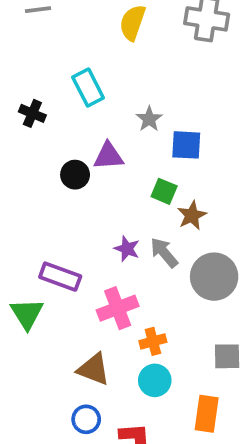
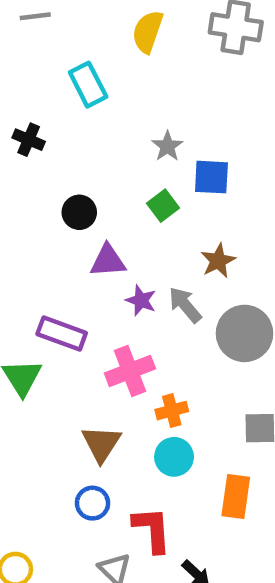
cyan rectangle: (88, 88) -> (88, 85), moved
purple triangle: (108, 156) -> (108, 261), moved
green square: (164, 191) -> (163, 206), moved, turned 30
brown triangle: (94, 369) -> (101, 444), turned 42

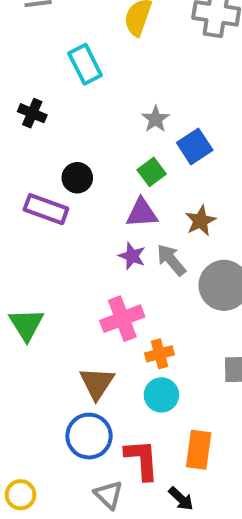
blue square: (211, 177) -> (195, 146), turned -36
purple triangle: (108, 261) -> (142, 213), moved
purple rectangle: (62, 333) -> (46, 209), moved
orange rectangle: (236, 496) -> (199, 450), moved
blue circle: (92, 503) -> (89, 436), size x1.5

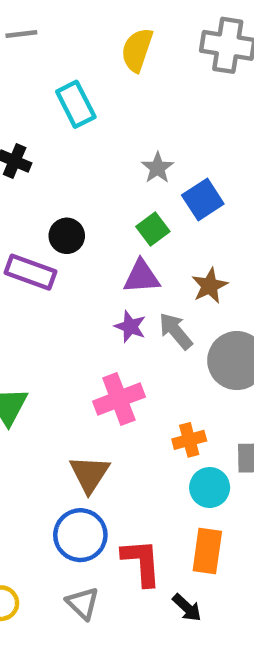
orange cross: (159, 354) -> (189, 440), moved
cyan circle: (161, 395) -> (210, 488), moved
gray triangle: (109, 495) -> (83, 603), moved

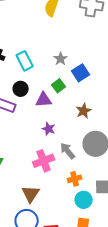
cyan rectangle: (76, 104) -> (25, 61), moved
purple triangle: (142, 277) -> (44, 100), moved
gray arrow: (176, 331) -> (68, 151), moved

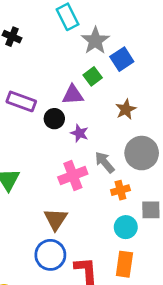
gray star: (61, 59) -> (95, 41), size x1.5
cyan rectangle: (25, 61) -> (68, 17), moved
black circle: (21, 89) -> (54, 119), moved
orange cross: (75, 179) -> (120, 190), moved

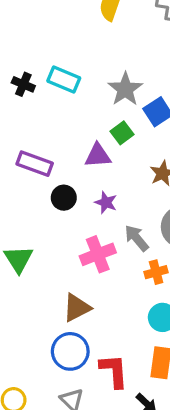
cyan rectangle: (68, 17) -> (64, 79), moved, turned -40
black circle: (54, 119) -> (64, 198), moved
brown triangle: (56, 219) -> (77, 308), turned 30

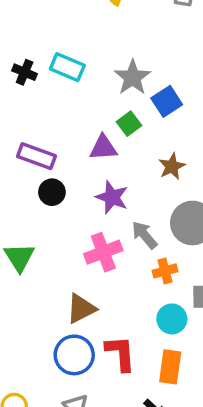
black circle: (64, 198) -> (52, 192), moved
purple star: (106, 202) -> (112, 197), size x1.4
red L-shape: (114, 371) -> (120, 353), moved

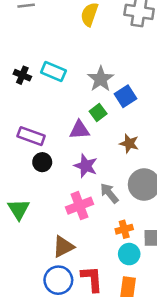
brown star: (172, 166) -> (129, 144), turned -30
orange cross: (165, 271) -> (124, 229), moved

